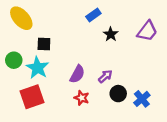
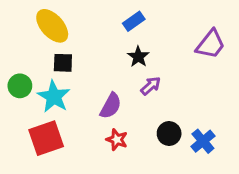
yellow ellipse: (21, 18) -> (52, 26), moved
black star: (111, 34) -> (138, 57), moved
purple arrow: (105, 76) -> (151, 86), moved

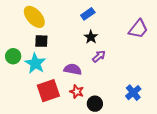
purple semicircle: (111, 106) -> (73, 69), turned -108
black circle: (169, 134) -> (95, 104), moved
red square: (46, 138) -> (48, 91), moved

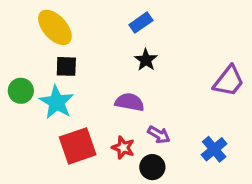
purple trapezoid: (138, 29) -> (229, 81), moved
purple arrow: (99, 56) -> (159, 135), moved, turned 72
purple semicircle: (73, 69) -> (130, 102), moved

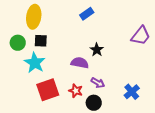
yellow ellipse: (55, 27) -> (34, 17), turned 50
black star: (146, 60) -> (97, 50), moved
purple trapezoid: (229, 81) -> (141, 36), moved
green circle: (21, 91) -> (18, 43), moved

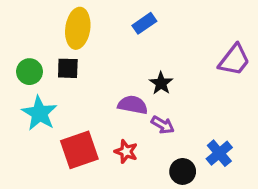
yellow ellipse: (34, 17) -> (78, 28), moved
cyan star: (35, 63) -> (39, 113), moved
purple arrow: (98, 83) -> (163, 125), moved
black circle: (94, 103) -> (183, 171), moved

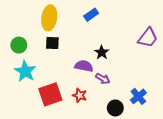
black square: (68, 68) -> (52, 43), moved

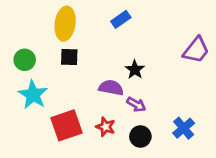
black circle: (115, 108) -> (140, 137), moved

